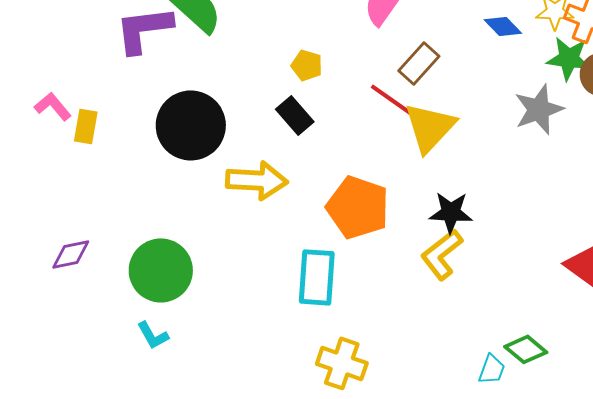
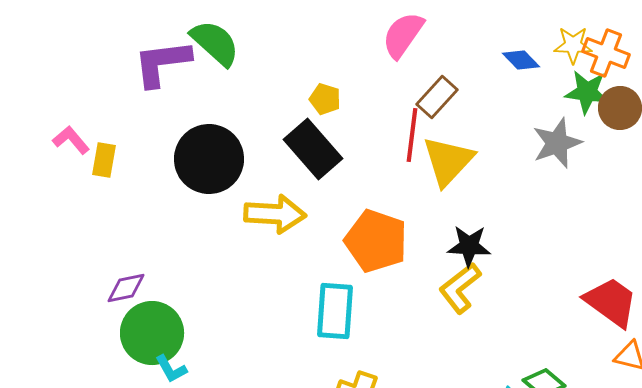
red line: (394, 101) -> (412, 135), turned 62
black rectangle: (295, 115) -> (313, 149), size x1.5
purple diamond: (71, 254) -> (126, 288), moved
green circle: (161, 270) -> (152, 333), moved

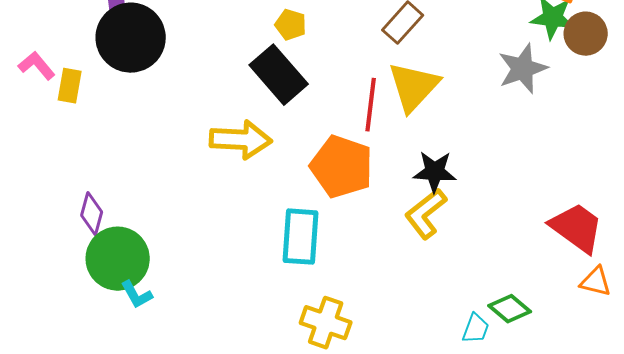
red line: (412, 135) -> (371, 105), moved
black circle: (209, 159) -> (131, 38), moved
purple diamond: (126, 288) -> (92, 214), turned -63

